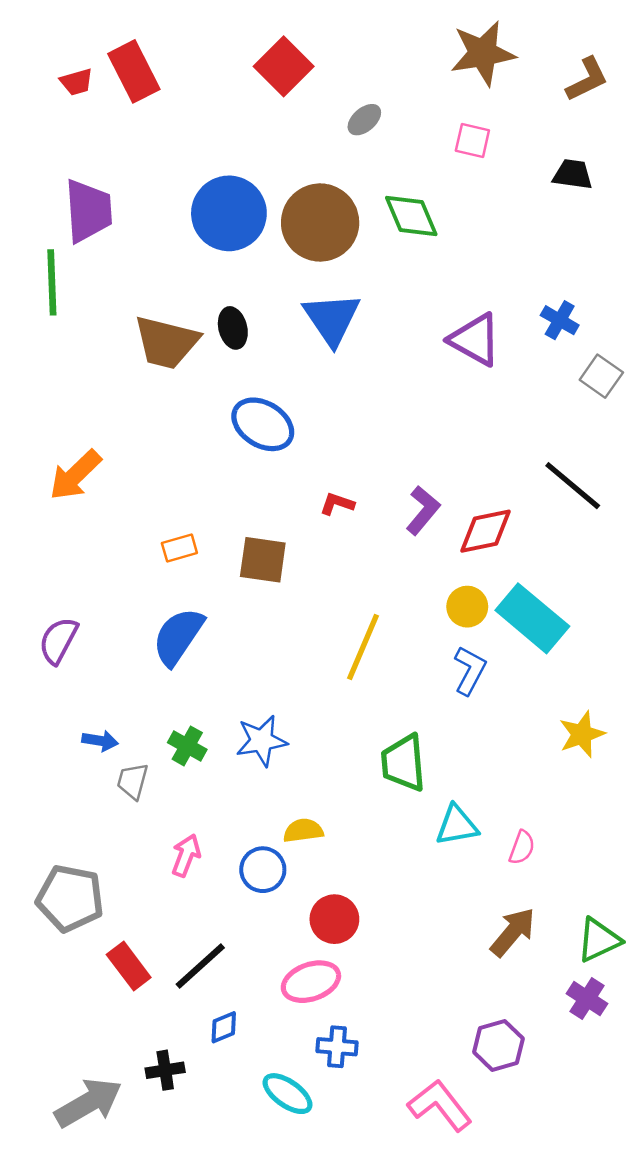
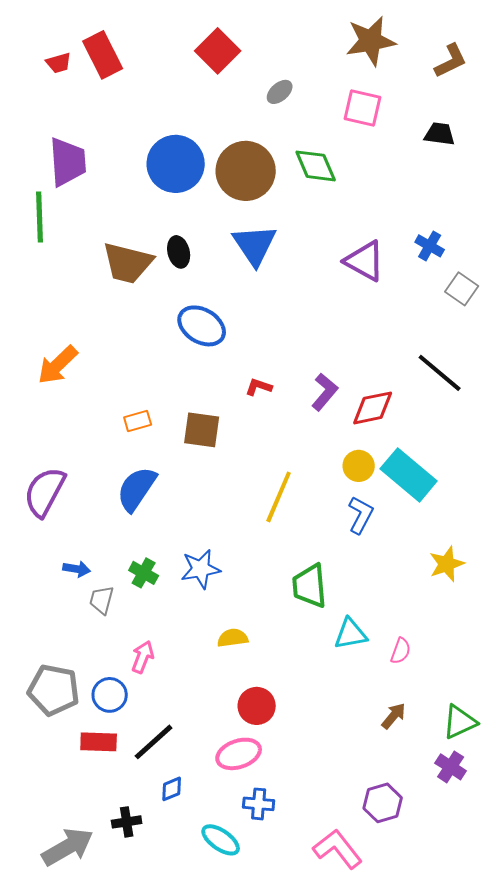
pink square: (472, 140) -> (363, 108), size x1.4
purple semicircle: (58, 640) -> (45, 492), size x1.4
blue circle: (263, 870) -> (110, 695), moved
brown arrow: (513, 932) -> (394, 716), size x0.7
red rectangle: (129, 966) -> (99, 742), turned -51

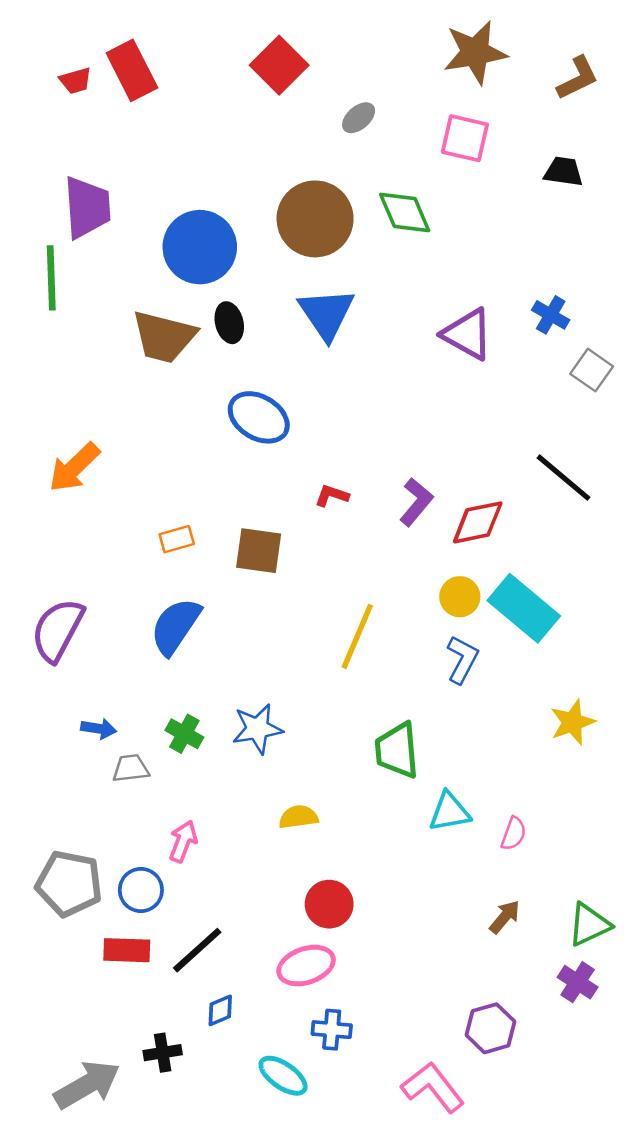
blue circle: (176, 164) -> (200, 247), moved
gray trapezoid: (102, 600) -> (131, 768), turned 68

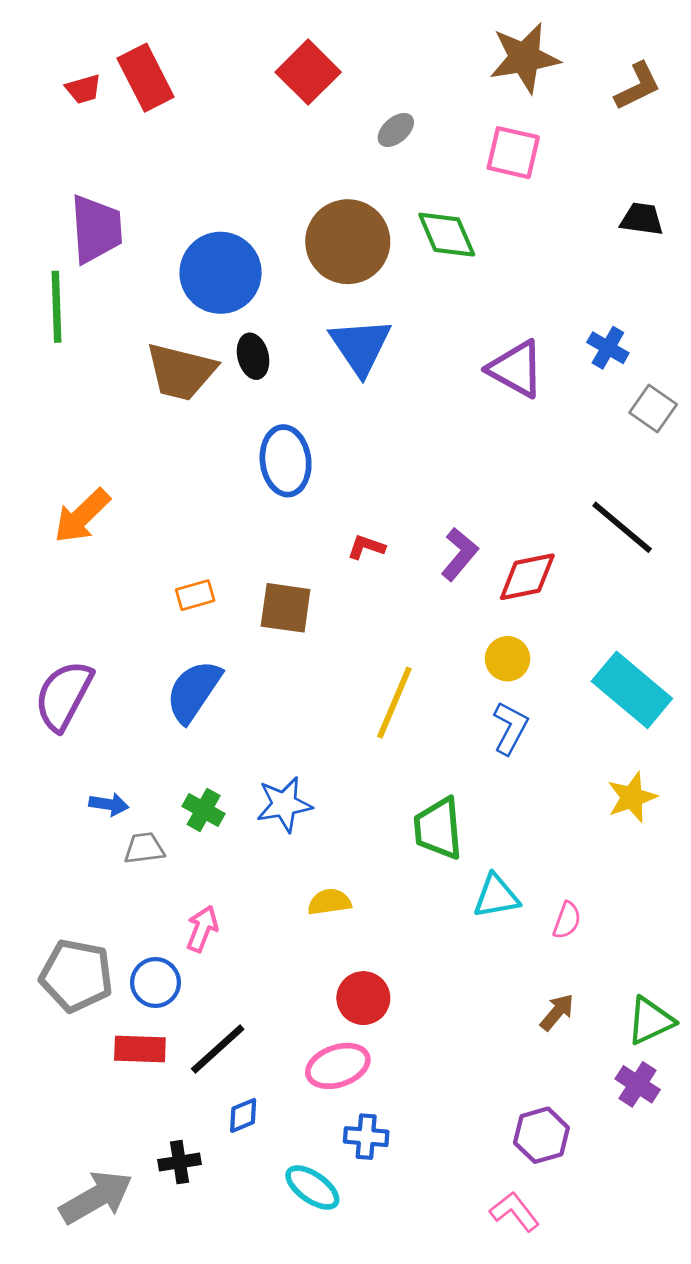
black trapezoid: (564, 172) -> (642, 219), moved
blue ellipse: (259, 417) -> (286, 461), turned 52
cyan rectangle: (524, 608) -> (632, 690), moved
pink L-shape: (433, 1087) -> (515, 1212), moved, size x0.7

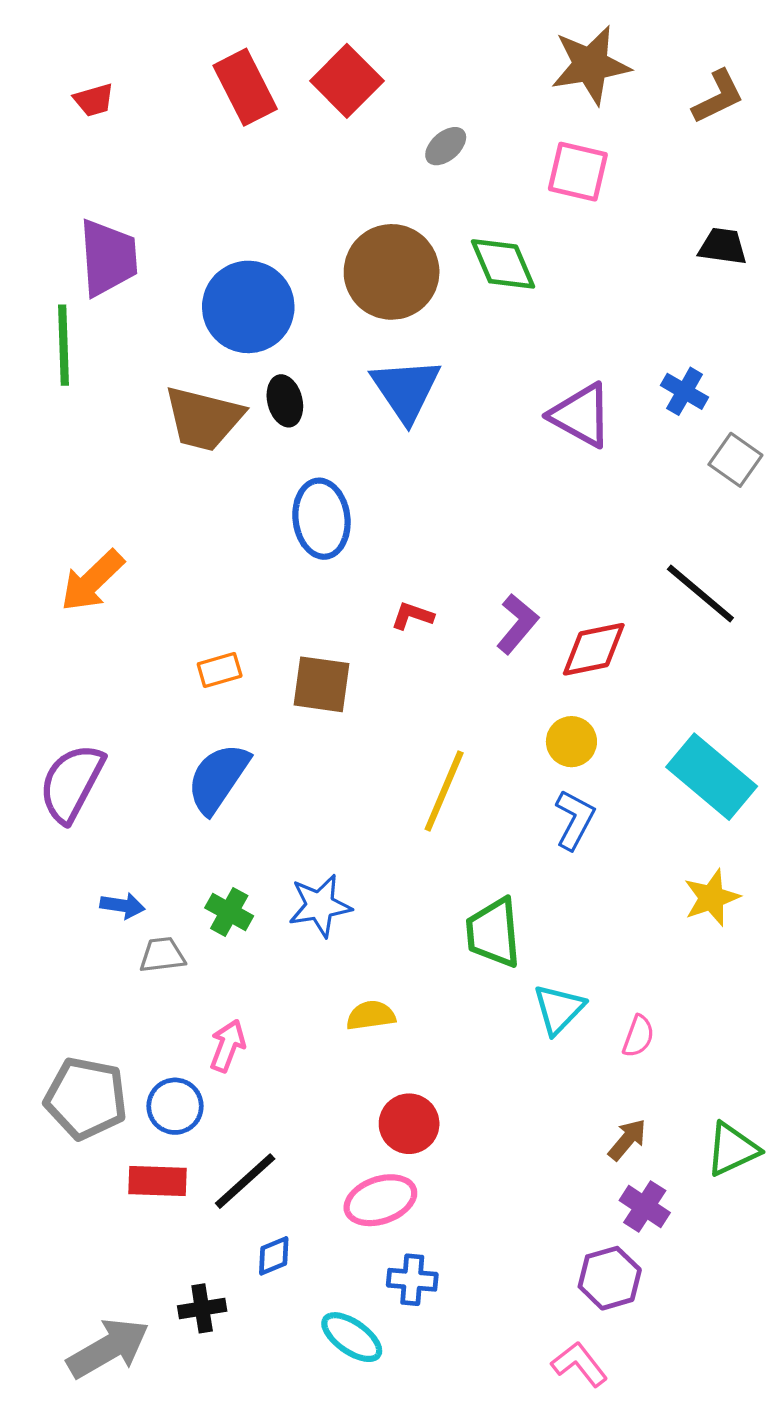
red rectangle: (146, 78) -> (245, 87), moved
cyan triangle: (496, 896) -> (559, 1009), turned -36
purple cross: (638, 1084) -> (645, 1207), moved

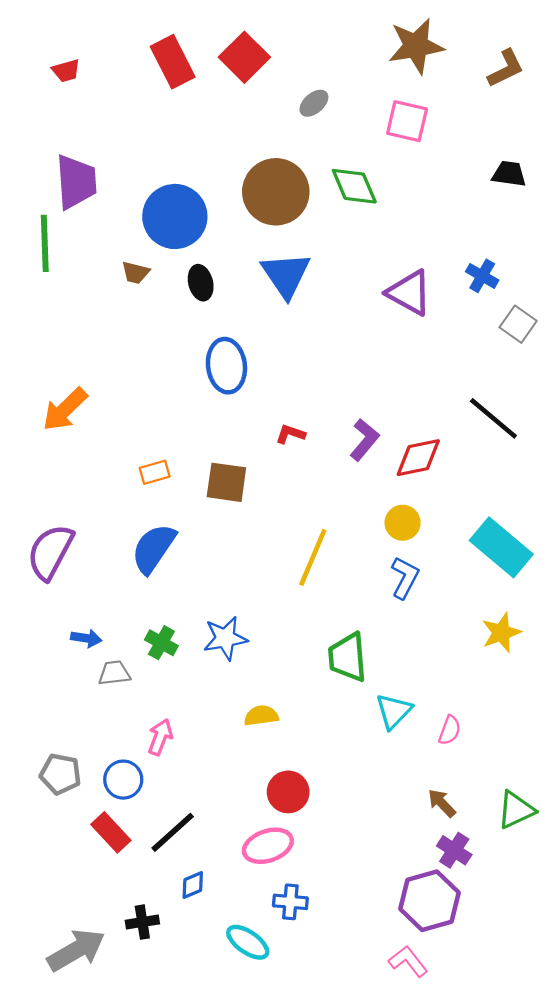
brown trapezoid: (204, 418) -> (136, 273), moved, size x0.5
gray pentagon: (86, 1098) -> (60, 774), size x0.7
brown arrow: (627, 1140) -> (442, 803), turned -84
red rectangle: (157, 1181) -> (111, 832), turned 45
purple hexagon: (610, 1278) -> (429, 901), size x1.4

